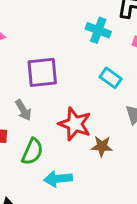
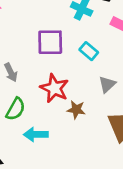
purple square: (42, 72) -> (50, 42), moved

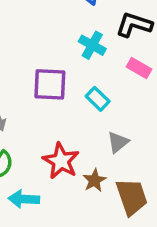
red star: (54, 88) -> (61, 161), moved
brown star: (76, 110) -> (94, 180), moved, turned 30

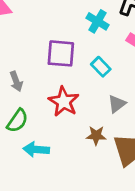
red star: (61, 161) -> (64, 102), moved
brown star: (94, 180) -> (96, 135), turned 30

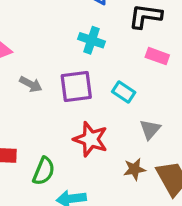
cyan cross: (98, 21) -> (92, 40), moved
gray arrow: (16, 81) -> (31, 84), moved, turned -30

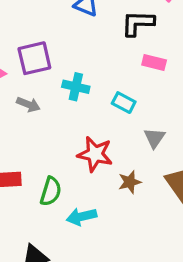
cyan cross: (92, 40) -> (76, 87), moved
purple square: (76, 87) -> (34, 58), moved
brown star: (134, 169) -> (130, 182), moved

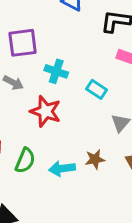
red star: (95, 154) -> (45, 111), moved
cyan arrow: (82, 217) -> (62, 169), moved

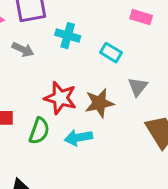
red star: (45, 111) -> (60, 98), moved
brown star: (95, 159) -> (99, 103), moved, size x1.4

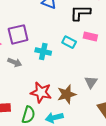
cyan rectangle: (111, 53) -> (69, 42), moved

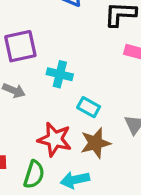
cyan rectangle: (69, 42) -> (89, 107), moved

